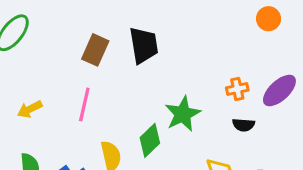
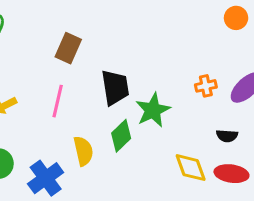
black trapezoid: (144, 45) -> (115, 87), moved
black semicircle: (244, 125) -> (227, 136), moved

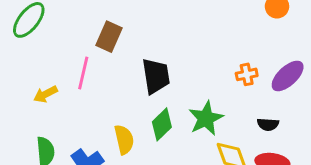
pink line: (58, 101) -> (83, 73), moved
green star: (153, 110) -> (206, 118), moved

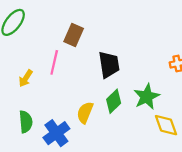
yellow arrow: (45, 94) -> (26, 78), turned -30
yellow semicircle: (124, 140) -> (85, 113), turned -145

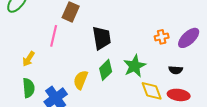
yellow arrow: (26, 78) -> (29, 59), moved

